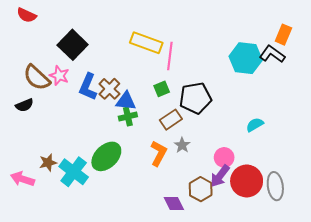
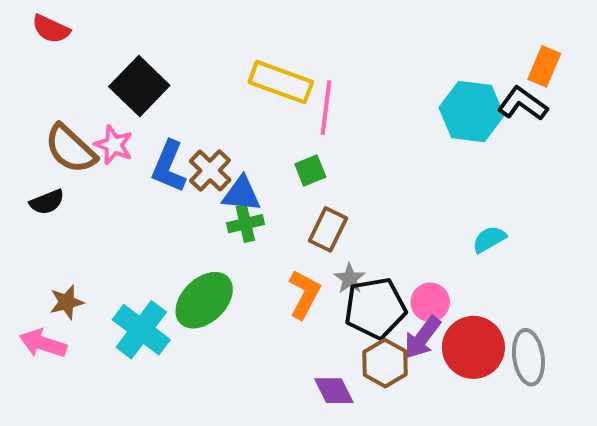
black pentagon: (195, 98) -> (375, 308), moved
brown rectangle: (171, 120) -> (328, 229), turned -30
brown star: (48, 163) -> (67, 302), moved

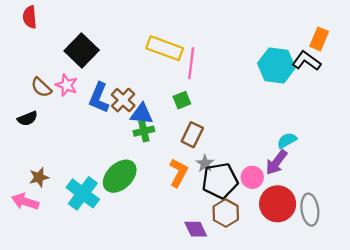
red semicircle: (51, 29) -> (30, 17), turned 60
brown semicircle: (71, 149) -> (41, 87), size x0.7
purple arrow: (422, 338) -> (276, 162), moved

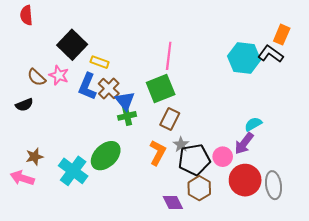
yellow rectangle: (165, 48) -> (100, 62), moved, size x0.6
green square: (182, 100) -> (161, 88), size x1.8
blue triangle: (142, 114) -> (125, 101), turned 45

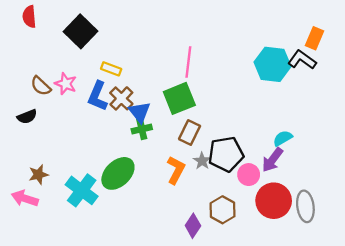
black square: (72, 45) -> (80, 31), moved
black pentagon: (194, 160) -> (226, 154), moved
purple diamond: (173, 202) -> (193, 226), turned 60

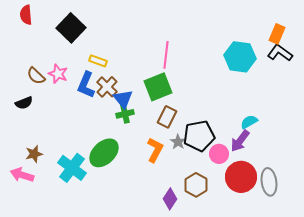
black L-shape: (302, 60) -> (280, 53), moved

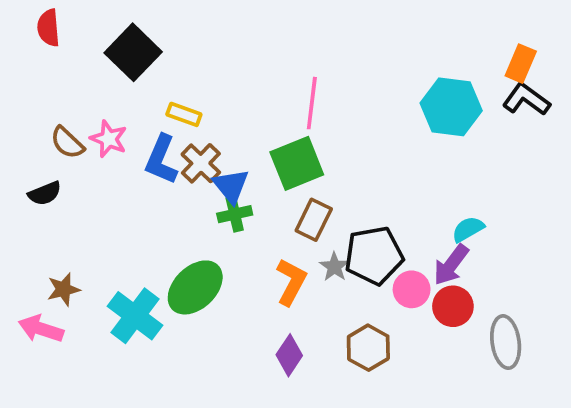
red circle: (241, 177) -> (453, 306), moved, size x0.7
purple diamond: (170, 199) -> (289, 355), moved

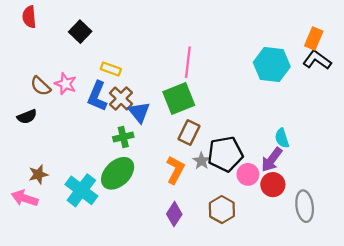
black square: (133, 52) -> (80, 32), size x0.7
green cross: (235, 214) -> (123, 137), moved
cyan semicircle: (468, 229) -> (282, 138), turned -78

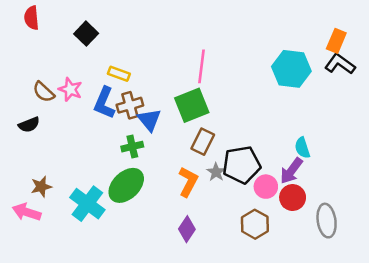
brown cross: (121, 98) -> (130, 105), turned 30
brown hexagon: (222, 210) -> (255, 224), moved

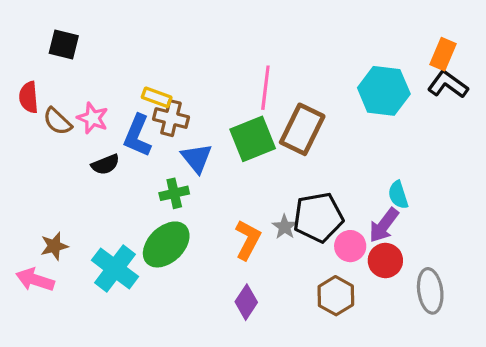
red semicircle: (31, 18) -> (29, 97), moved
black square: (86, 34) -> (64, 45), moved, turned -30
brown cross: (130, 105) -> (171, 118), moved, turned 30
black semicircle: (29, 125) -> (105, 164), moved
brown rectangle: (203, 142) -> (302, 129), moved, size x1.4

